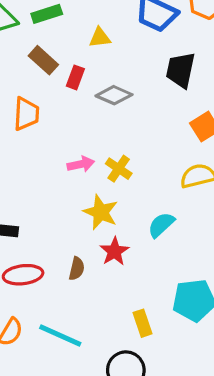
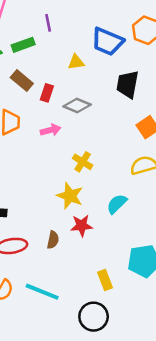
yellow triangle: (100, 38) -> (76, 62), moved
pink arrow: (81, 164) -> (51, 130), moved
red star: (114, 251) -> (82, 226), turned 30

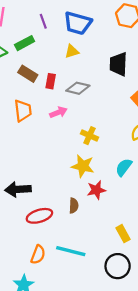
blue trapezoid: (107, 42) -> (78, 23), moved

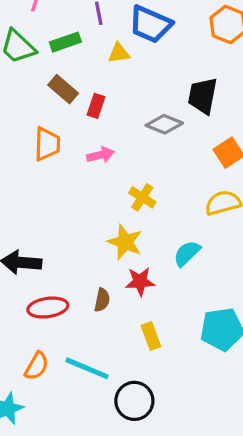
yellow triangle: (72, 51) -> (119, 53), moved
gray diamond: (78, 88) -> (164, 124), moved
yellow rectangle: (123, 234) -> (151, 336), moved
black circle: (118, 266) -> (134, 401), moved

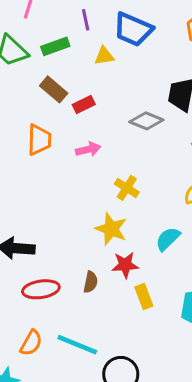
red rectangle: (96, 106) -> (84, 104), turned 45
yellow rectangle: (151, 336) -> (144, 297), moved

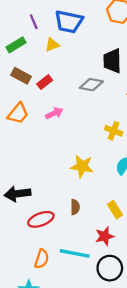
orange trapezoid: (39, 140) -> (18, 113), turned 50
yellow cross: (127, 188) -> (114, 131), moved
red star: (125, 265) -> (105, 236), moved

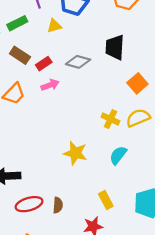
gray diamond: (91, 85) -> (78, 62), moved
pink arrow: (54, 113) -> (50, 85), moved
brown semicircle: (75, 207) -> (58, 205), moved

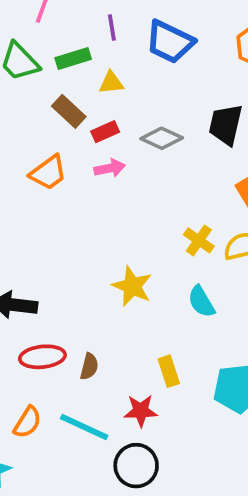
yellow triangle: (54, 26) -> (111, 83), moved
cyan semicircle: (118, 155) -> (201, 302), turned -78

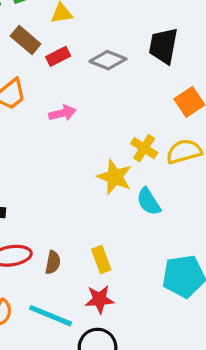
pink arrow: (110, 168) -> (62, 113), moved
yellow star: (132, 286) -> (115, 177), moved
yellow rectangle: (169, 371) -> (101, 260), moved

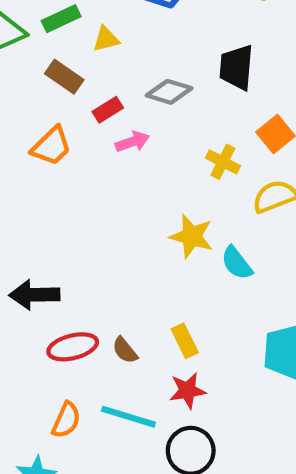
red rectangle: (58, 56) -> (108, 110), moved
pink arrow: (62, 113) -> (132, 142), moved
yellow cross: (144, 148) -> (223, 162), moved
brown semicircle: (53, 262) -> (125, 350), turned 135

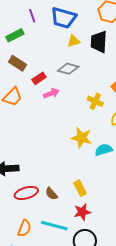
yellow triangle: (106, 39) -> (74, 41), moved
black trapezoid: (237, 67) -> (99, 42), moved
cyan semicircle: (237, 263) -> (104, 150), turned 114

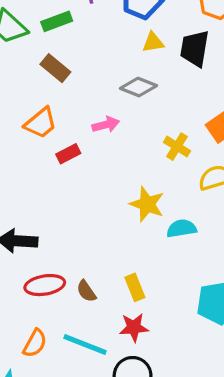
red rectangle: (39, 78) -> (68, 154), moved

